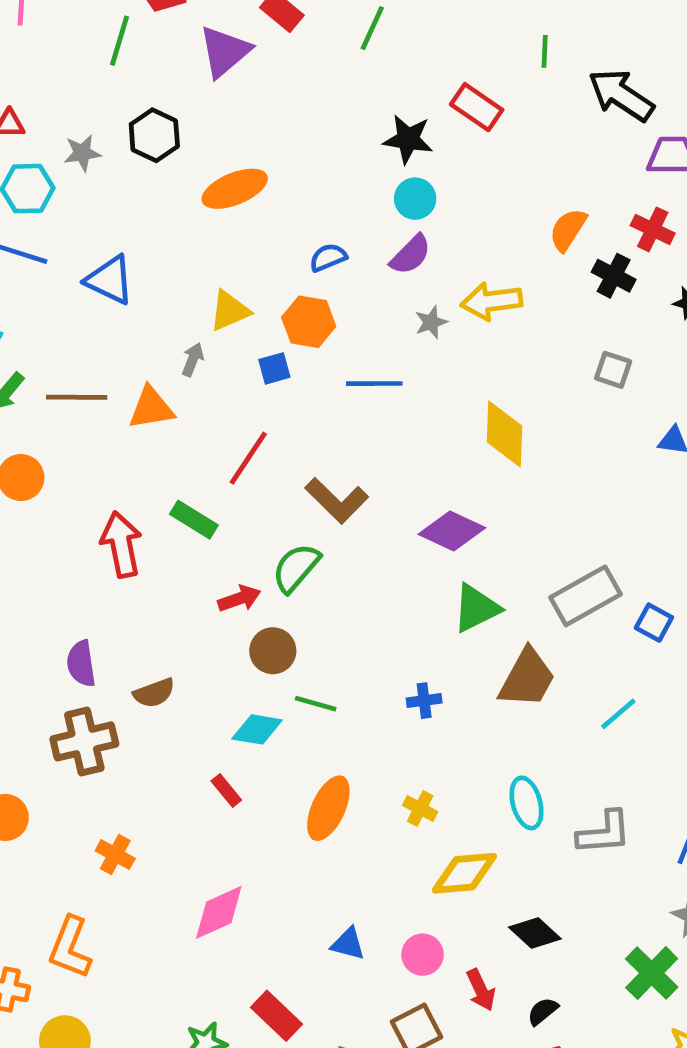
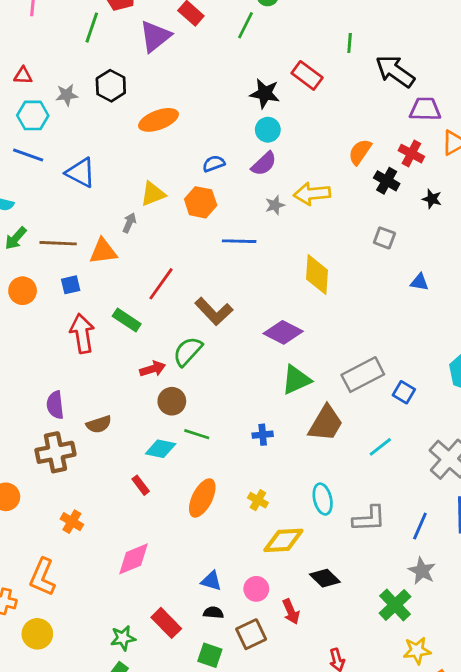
blue square: (274, 368) -> (71, 285), moved
black semicircle: (543, 1011) -> (213, 613), moved, turned 42

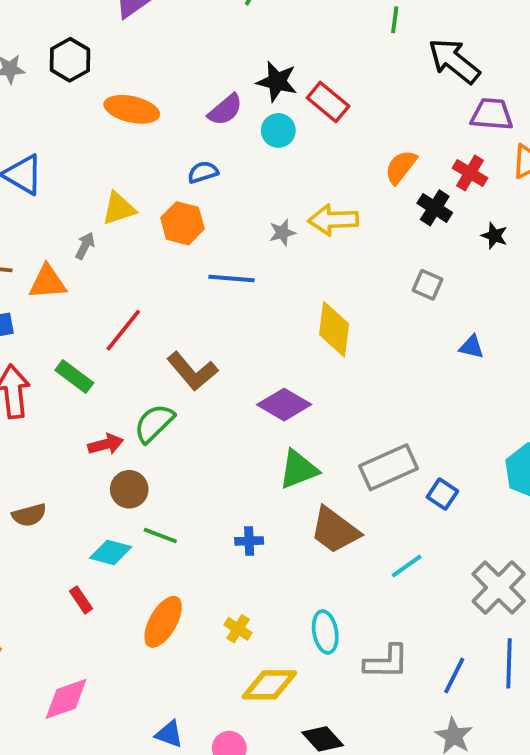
red rectangle: (307, 75) -> (328, 102), moved
orange ellipse: (158, 120) -> (132, 109), turned 30
purple semicircle: (264, 164) -> (225, 110), moved
brown trapezoid: (326, 423) -> (335, 530), turned 93

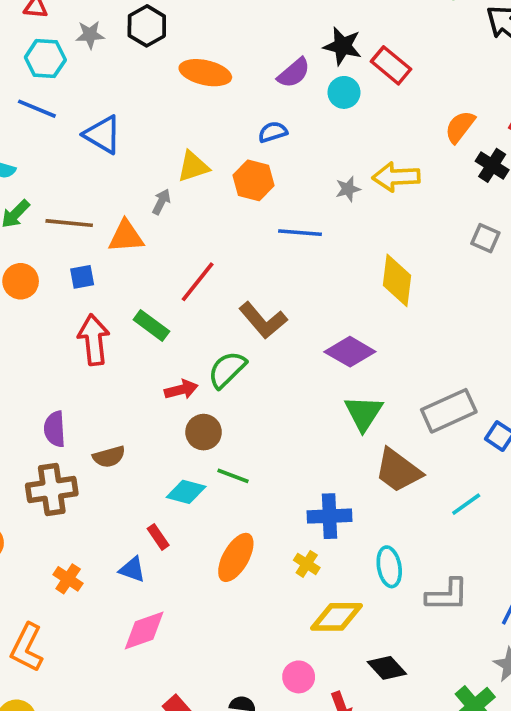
green triangle: (298, 469) -> (364, 413), turned -36
blue cross: (249, 541) -> (330, 516), moved, size x1.6
blue triangle: (169, 734) -> (132, 569), moved

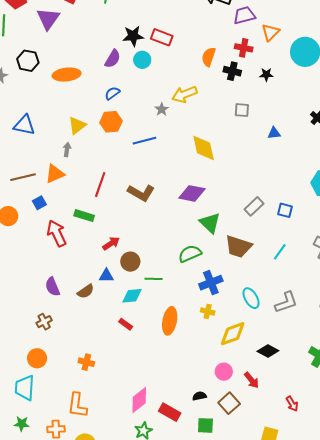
green semicircle: (227, 370) -> (190, 254), moved, turned 40
gray rectangle: (449, 411) -> (254, 206), size x0.7
brown cross: (52, 489) -> (44, 322), moved, size x0.6
blue triangle: (132, 569) -> (106, 276), moved
pink diamond: (144, 630) -> (139, 400), moved

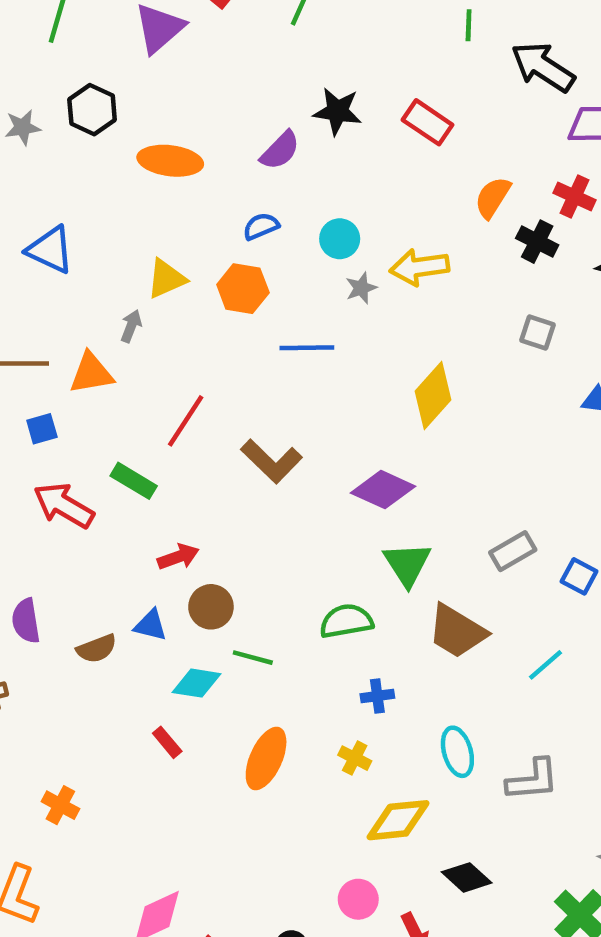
red rectangle: (162, 37) -> (428, 122), moved
cyan circle: (142, 60) -> (340, 239), moved
yellow diamond: (204, 148) -> (433, 395), turned 40
red arrow: (57, 233) -> (64, 505), turned -48
blue cross: (211, 283) -> (377, 696), size x0.6

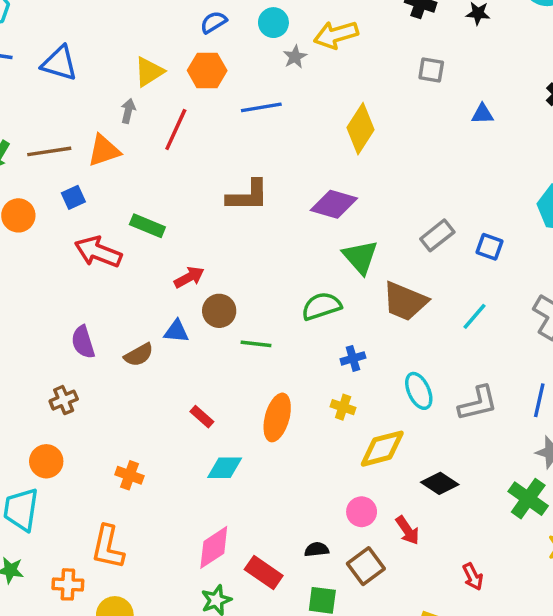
red line: (186, 421) -> (176, 129), moved
brown L-shape: (271, 461) -> (248, 196), turned -36
cyan diamond: (196, 683) -> (225, 468), moved

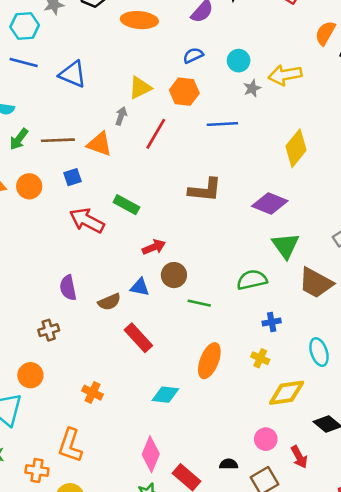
orange triangle: (104, 151) -> (99, 144), turned 32
red rectangle: (202, 417) -> (138, 338), moved, size x1.6
pink diamond: (214, 547) -> (151, 454), turned -40

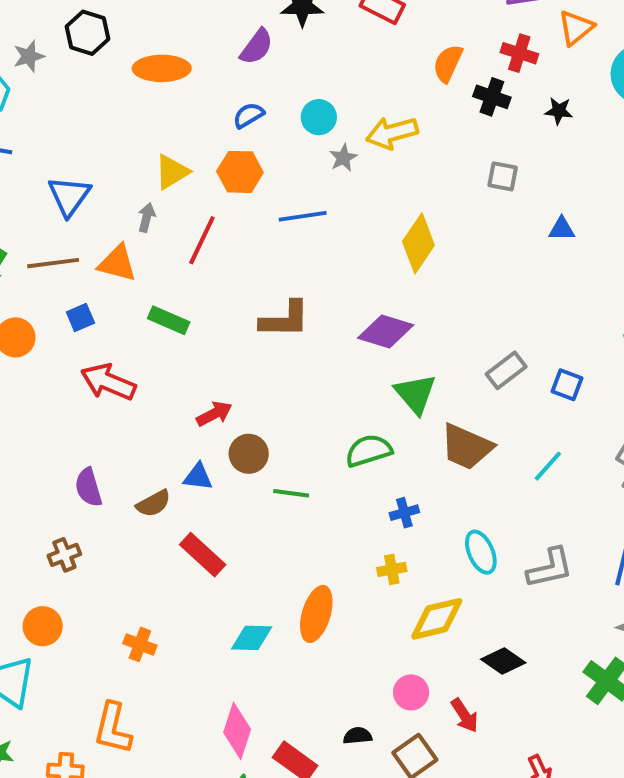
blue triangle: (73, 74) -> (69, 196), moved, turned 48
green rectangle: (126, 205) -> (169, 320), moved
yellow cross: (260, 358) -> (392, 569), turned -30
orange ellipse: (209, 361) -> (316, 614), moved

